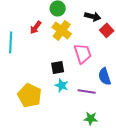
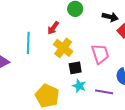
yellow cross: (62, 30) -> (63, 48), moved

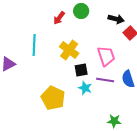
red arrow: (53, 28) -> (59, 18), moved
purple line: (104, 92) -> (105, 80), moved

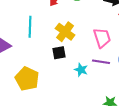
black square: (81, 70) -> (59, 53), moved
yellow pentagon: (53, 98) -> (27, 79), moved

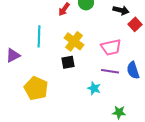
pink trapezoid: (102, 38) -> (111, 47), turned 95
cyan star: (81, 70) -> (94, 88), moved

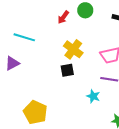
cyan line: (39, 36) -> (24, 37), moved, turned -75
yellow pentagon: (36, 88) -> (35, 112), moved

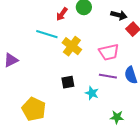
cyan line: (24, 37) -> (47, 34), moved
black square: (67, 70) -> (68, 82), moved

